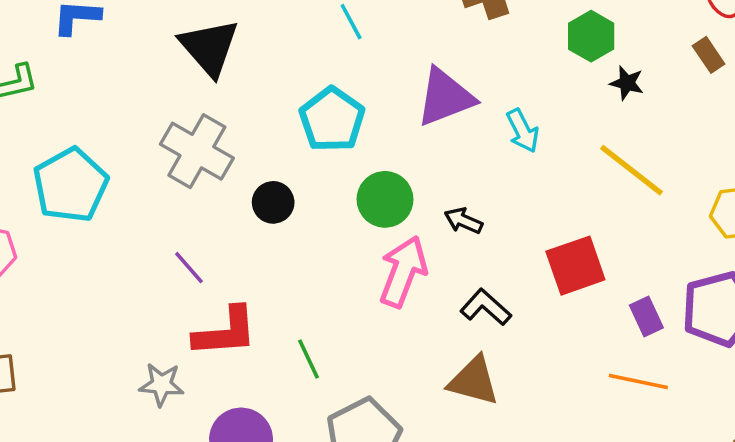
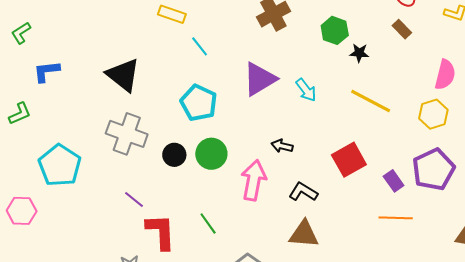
green circle: (385, 199) -> (211, 154), moved
red L-shape: (225, 332) -> (161, 232), turned -78
green line: (309, 359) -> (208, 224), moved

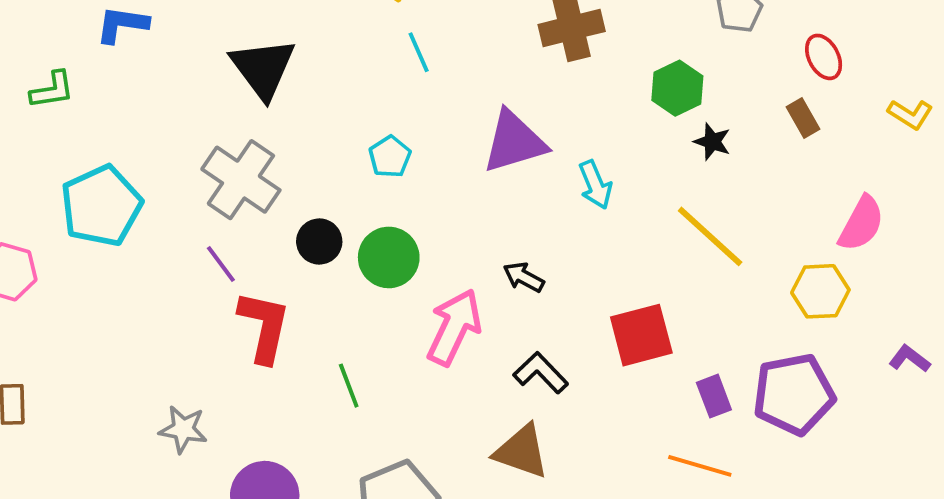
cyan pentagon: (199, 103) -> (390, 157), size x0.6
purple line: (134, 200) -> (221, 264), moved
red L-shape: (161, 232) -> (264, 327), moved

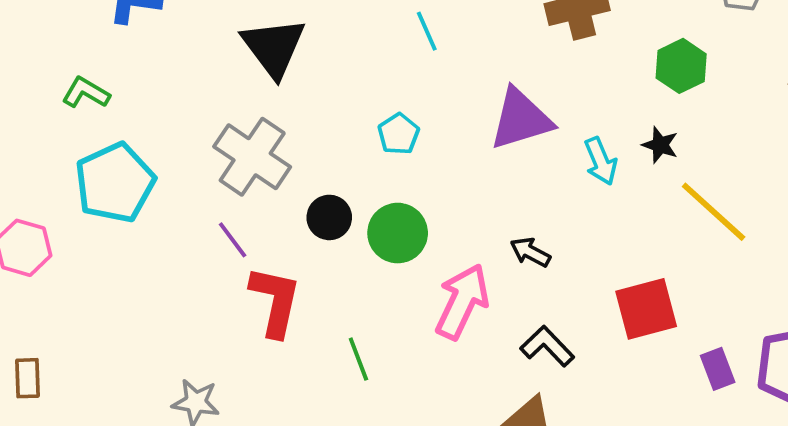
green L-shape: (52, 90) -> (86, 93), moved, turned -141
black star: (712, 142) -> (660, 145), moved

